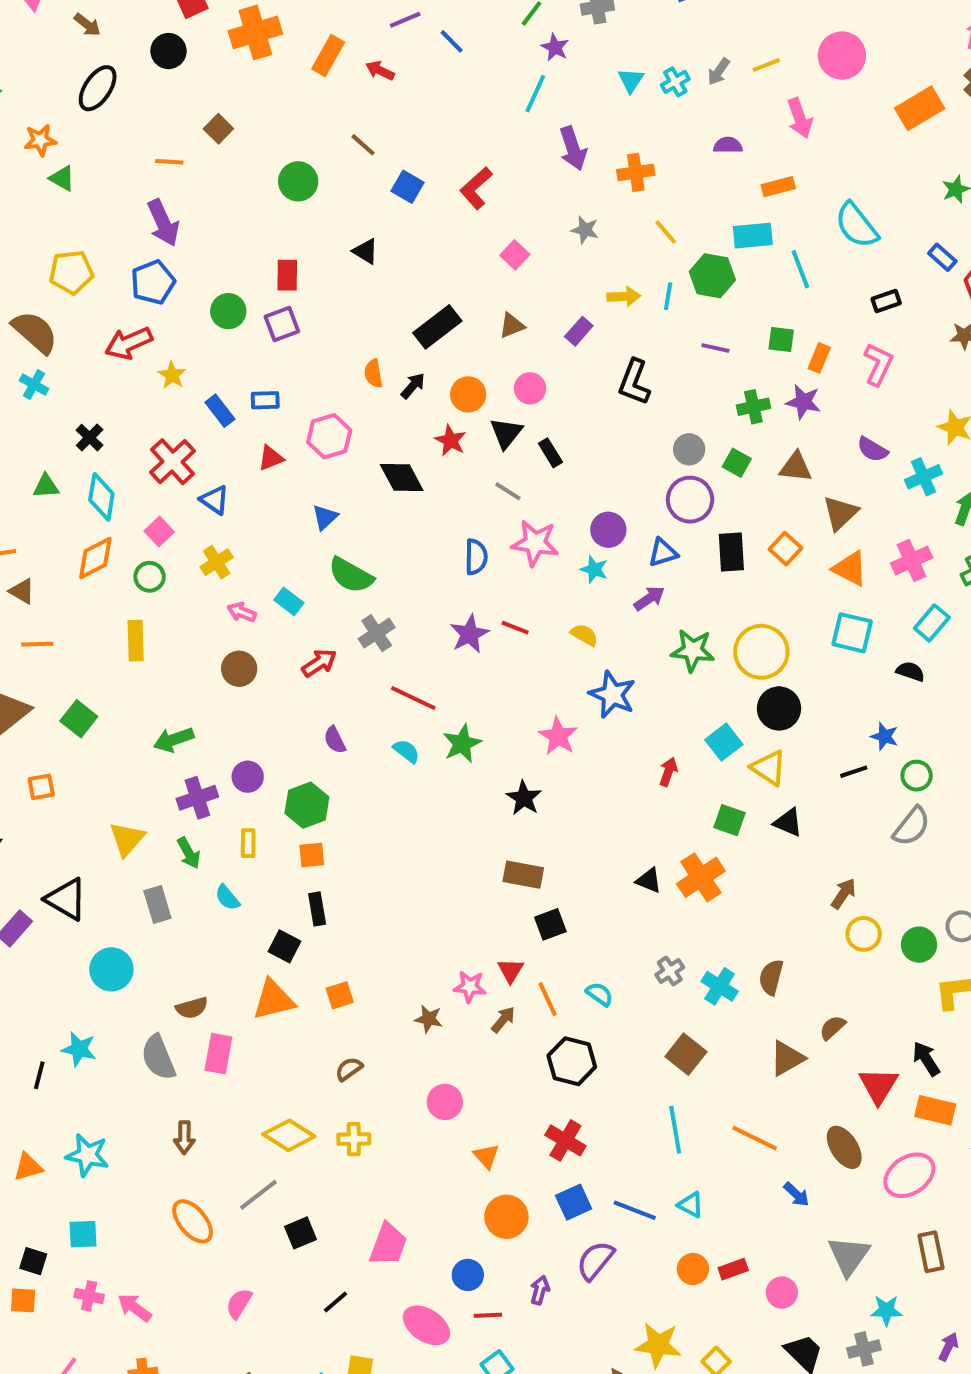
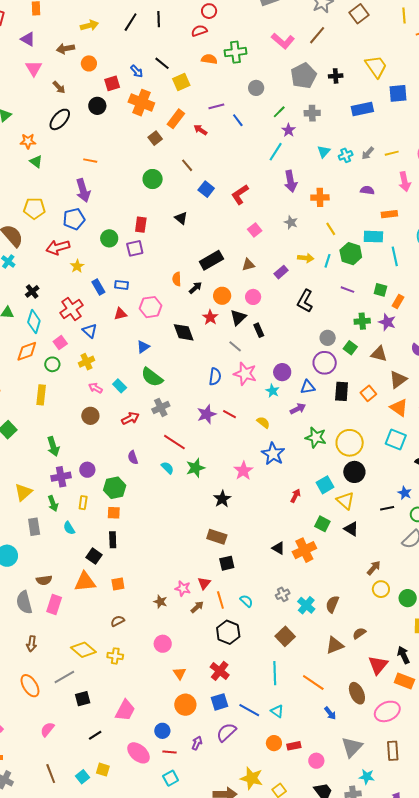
orange cross: (255, 32) -> (141, 103), turned 30
brown square: (218, 129) -> (155, 138), moved
green arrow: (174, 740) -> (53, 446), turned -96

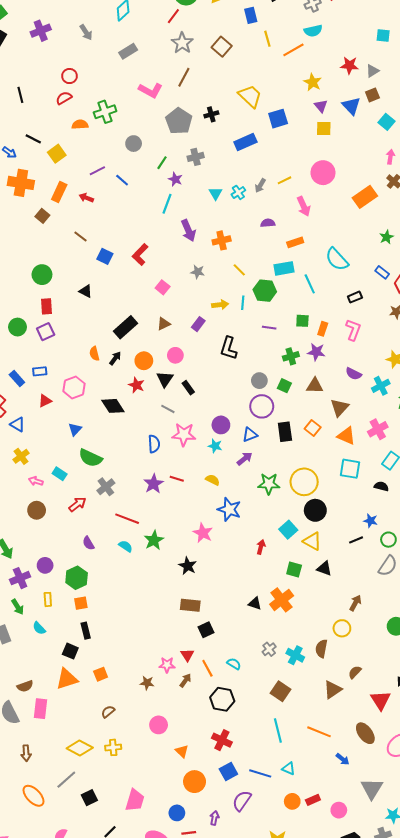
green circle: (153, 179) -> (42, 275), moved
yellow circle: (381, 589) -> (342, 628), moved

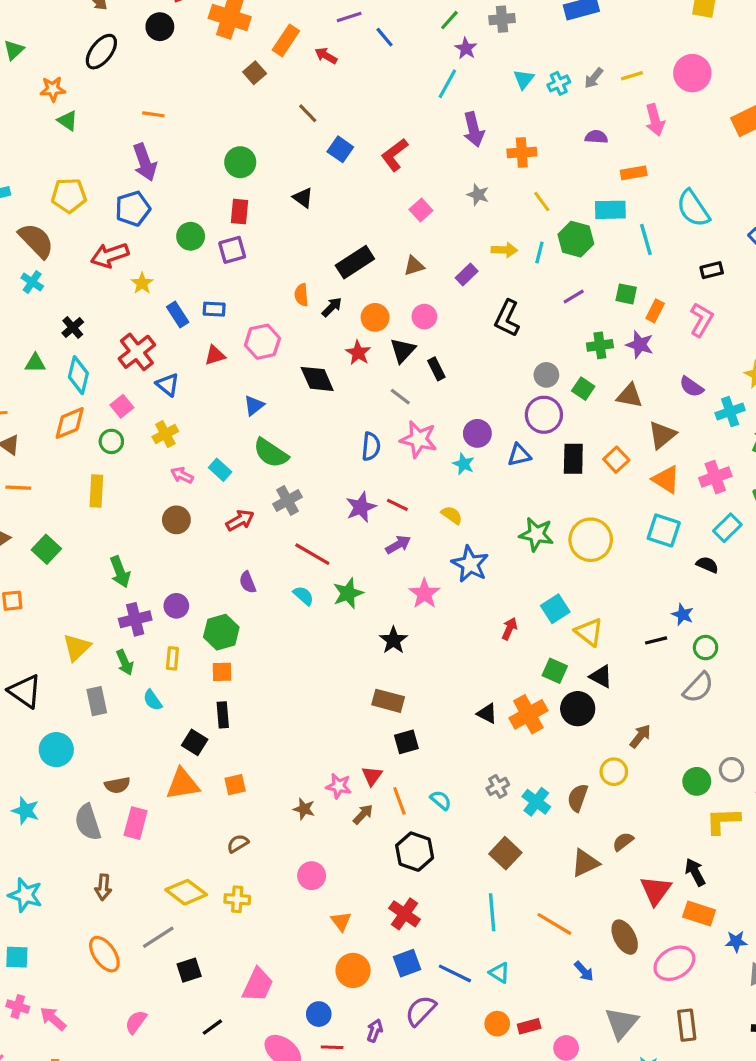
purple line: (269, 328) -> (574, 296), turned -48
purple arrow: (245, 459) -> (398, 545), moved
black circle: (315, 510) -> (578, 709), moved

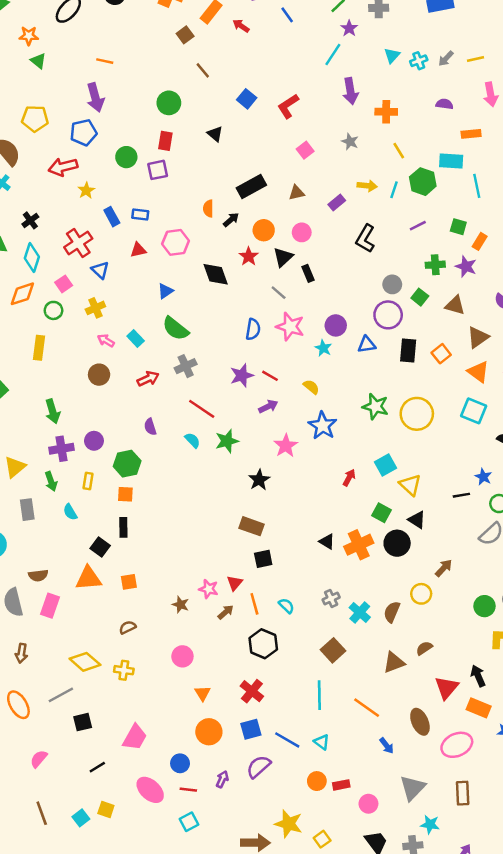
brown line: (308, 113) -> (203, 70), moved

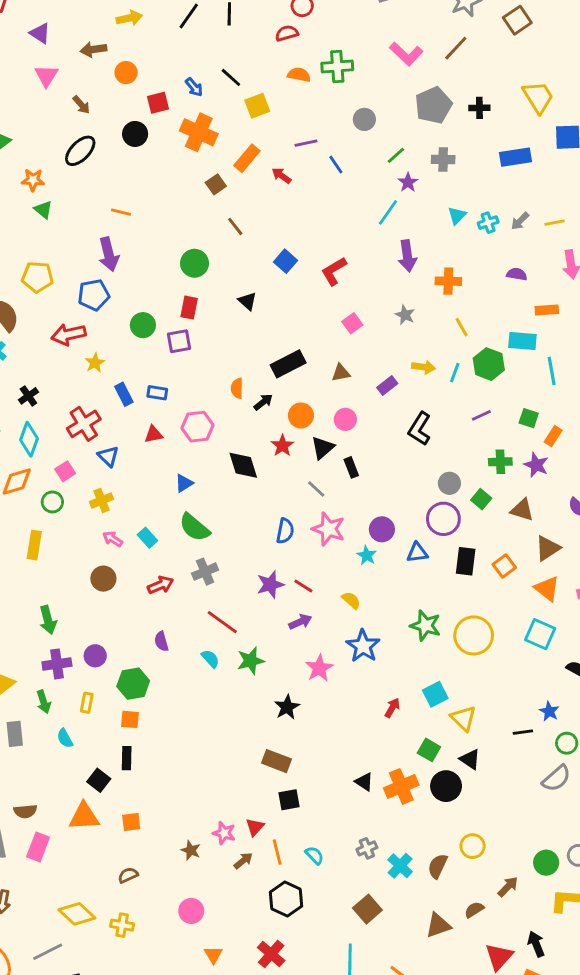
brown arrow: (444, 568) -> (508, 887), moved

